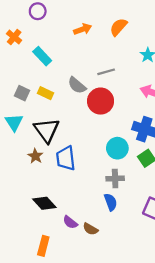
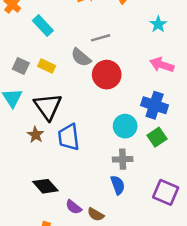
gray line: (106, 72) -> (101, 38), moved

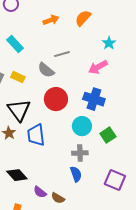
pink arrow: (162, 65) -> (98, 67), moved, turned -48
red circle: (107, 75) -> (56, 99), moved
blue cross: (155, 105) -> (94, 99), moved

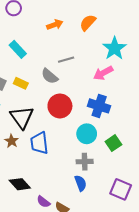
cyan star: (109, 43) -> (114, 48), size x1.6

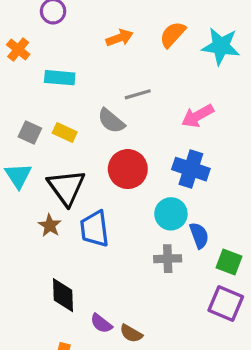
cyan star: (114, 48) -> (221, 46), moved, turned -30
cyan rectangle: (18, 49) -> (60, 78), turned -42
green square: (113, 143) -> (229, 262), moved, turned -35
blue semicircle: (81, 183) -> (199, 235), moved
black diamond: (20, 184) -> (63, 295), turned 40

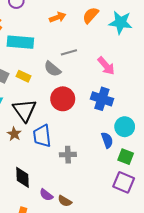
cyan rectangle: (60, 78) -> (20, 42), size x1.4
pink arrow: (198, 116) -> (106, 66), turned -102
cyan circle: (171, 214) -> (125, 127), moved
gray cross: (168, 259) -> (68, 155), moved

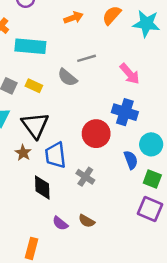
red circle: (63, 99) -> (96, 134), moved
gray cross: (68, 155) -> (85, 177), turned 35
black diamond: (22, 177) -> (42, 187), moved
brown semicircle: (65, 201) -> (87, 221), moved

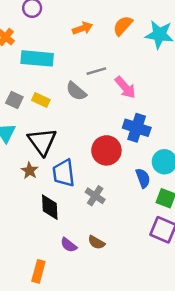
pink arrow: (130, 74) -> (125, 87), moved

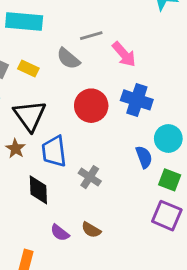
red circle: (106, 150) -> (91, 106), moved

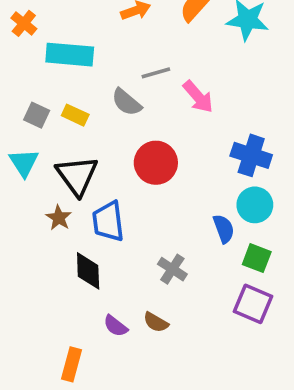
blue cross: (137, 100) -> (251, 155), moved
gray cross: (90, 177) -> (172, 269), moved

